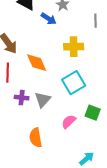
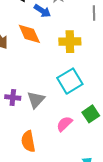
orange diamond: (37, 63) -> (29, 34), moved
green square: (93, 113) -> (91, 114), turned 35

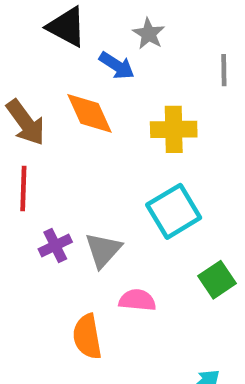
purple cross: (13, 97) -> (55, 245), turned -32
pink semicircle: (64, 124) -> (137, 300), moved, turned 49

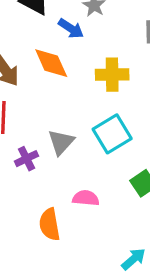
gray triangle: (103, 250) -> (61, 142), moved

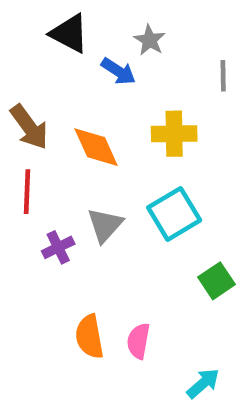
orange diamond: (51, 63) -> (96, 147), moved
pink semicircle: (86, 198) -> (138, 341), moved, turned -85

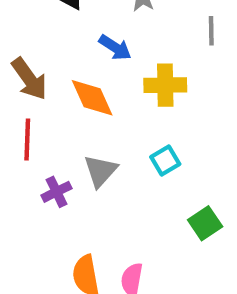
blue arrow: (118, 71) -> (115, 47), moved
cyan square: (174, 214) -> (165, 160), size x0.6

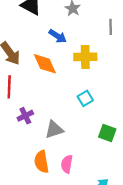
gray triangle: (100, 171) -> (54, 129), moved, turned 30
green square: (205, 223) -> (107, 133), turned -36

